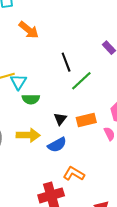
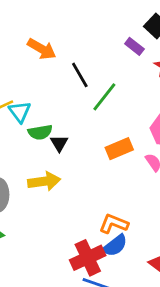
orange arrow: (29, 30) -> (42, 49), moved
black triangle: (60, 119) -> (59, 143), moved
blue semicircle: (57, 145) -> (115, 246), moved

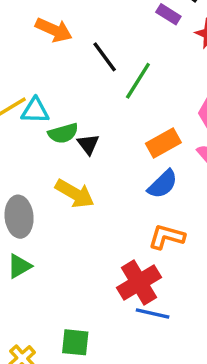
cyan triangle: (20, 112) -> (35, 111), turned -45
yellow arrow: (44, 181) -> (75, 194), turned 44
blue semicircle: (115, 246) -> (163, 184), moved

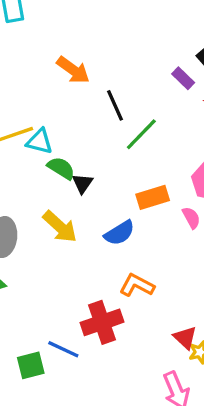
green semicircle: (63, 133) -> (61, 168), turned -144
blue semicircle: (163, 184) -> (120, 233), moved
blue line: (153, 314) -> (63, 349), moved
green square: (75, 342) -> (31, 365), turned -32

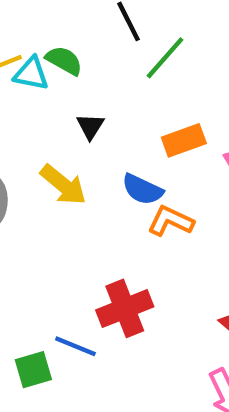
green semicircle: (61, 168) -> (64, 61), moved
blue semicircle: (120, 233) -> (142, 189), turned 60
orange L-shape: (137, 285) -> (171, 221), moved

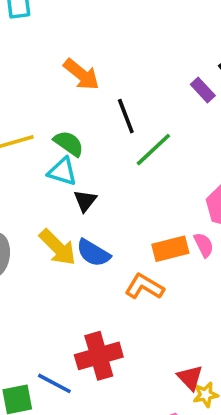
cyan triangle: (31, 74) -> (62, 172), moved
orange rectangle: (184, 140) -> (170, 249), moved
blue semicircle: (142, 189) -> (93, 253), moved

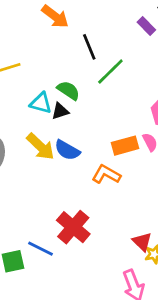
green semicircle: (69, 143) -> (68, 90), moved
cyan triangle: (62, 172) -> (41, 103), moved
black triangle: (85, 201) -> (60, 111), turned 36
red cross: (99, 356) -> (73, 227), turned -32

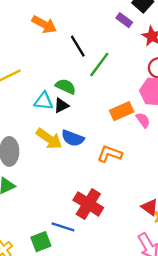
orange rectangle: (125, 146) -> (122, 111), moved

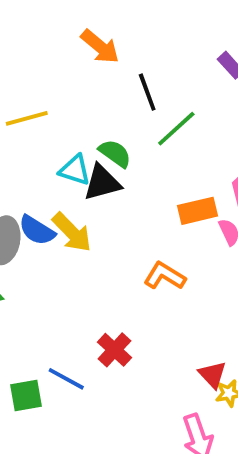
black triangle: (61, 105) -> (102, 183), size x1.5
blue semicircle: (73, 138) -> (37, 230), moved
red cross: (88, 204) -> (115, 350), size x0.7

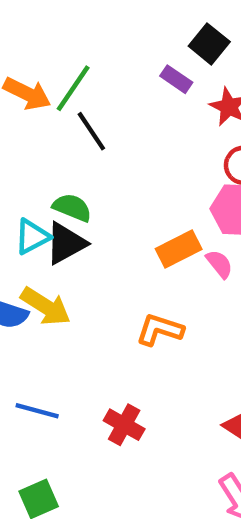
green line: (176, 129) -> (73, 88), moved
cyan triangle: (75, 170) -> (32, 237), turned -32
blue line: (66, 379) -> (37, 411), moved

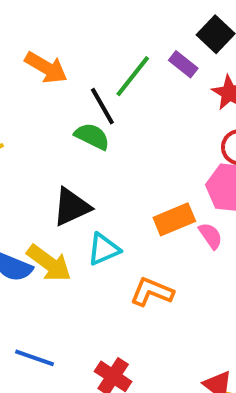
green line: (73, 88) -> (133, 76), moved
green semicircle: (72, 208) -> (92, 136), moved
cyan triangle: (32, 237) -> (104, 249), moved

